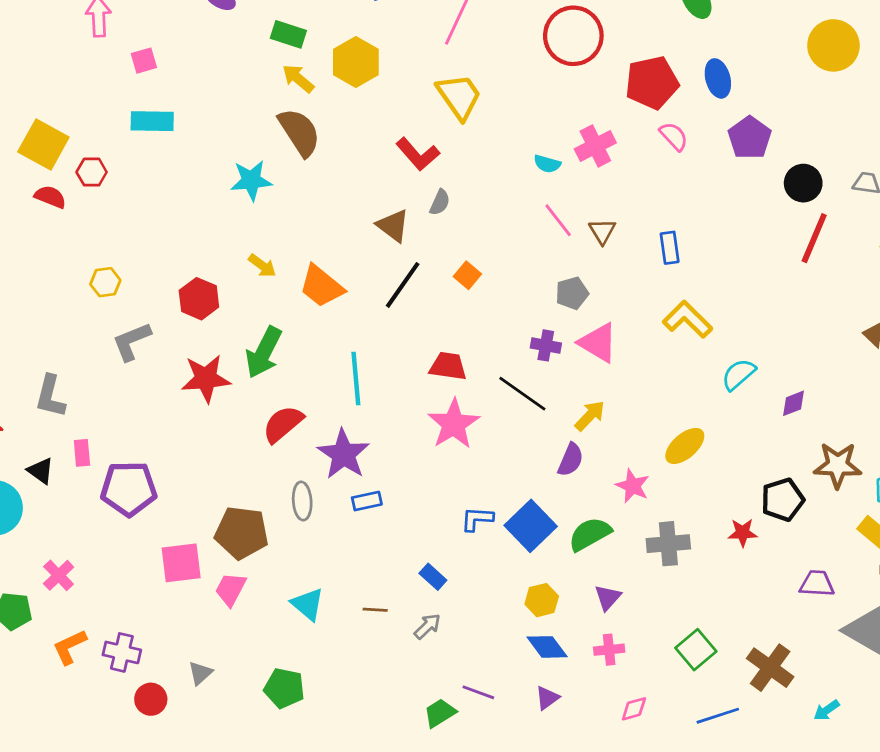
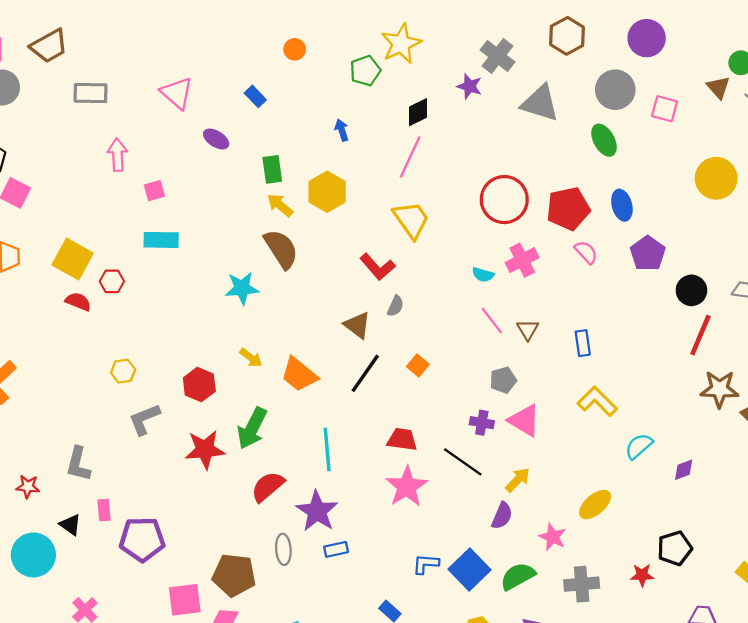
green rectangle: (288, 34) -> (272, 169), turned 64
red circle: (573, 36) -> (504, 200), moved
brown star: (838, 465) -> (719, 389), moved

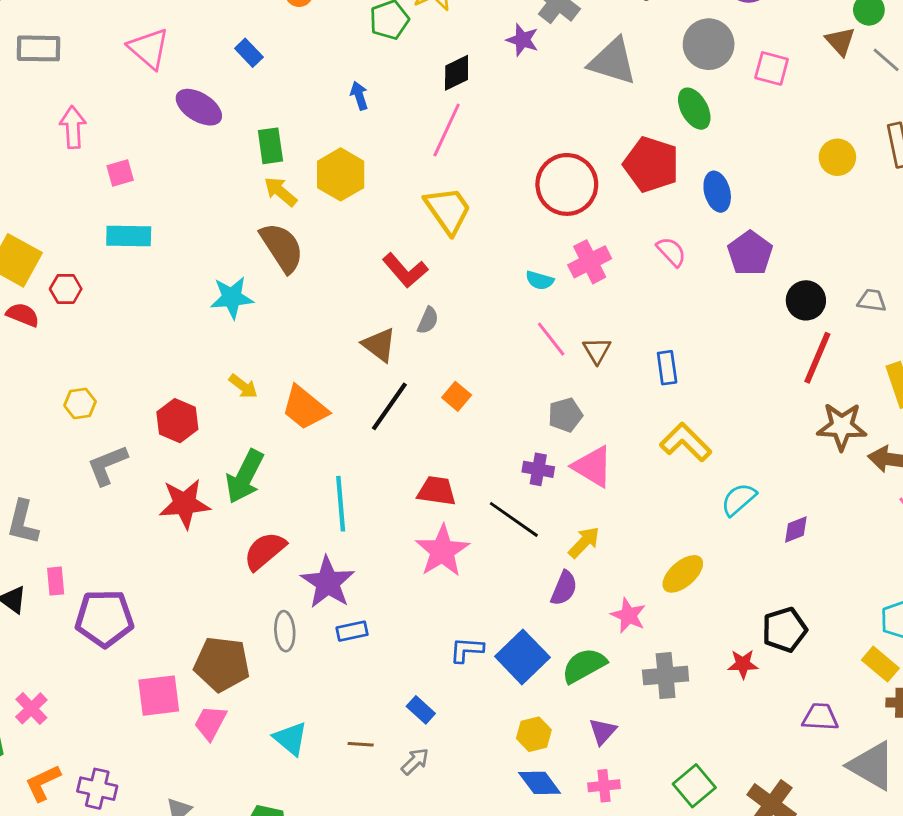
purple ellipse: (216, 139) -> (199, 107), size x1.4
yellow circle: (716, 178) -> (837, 157), size x0.7
red pentagon: (568, 209) -> (651, 164), moved, turned 30

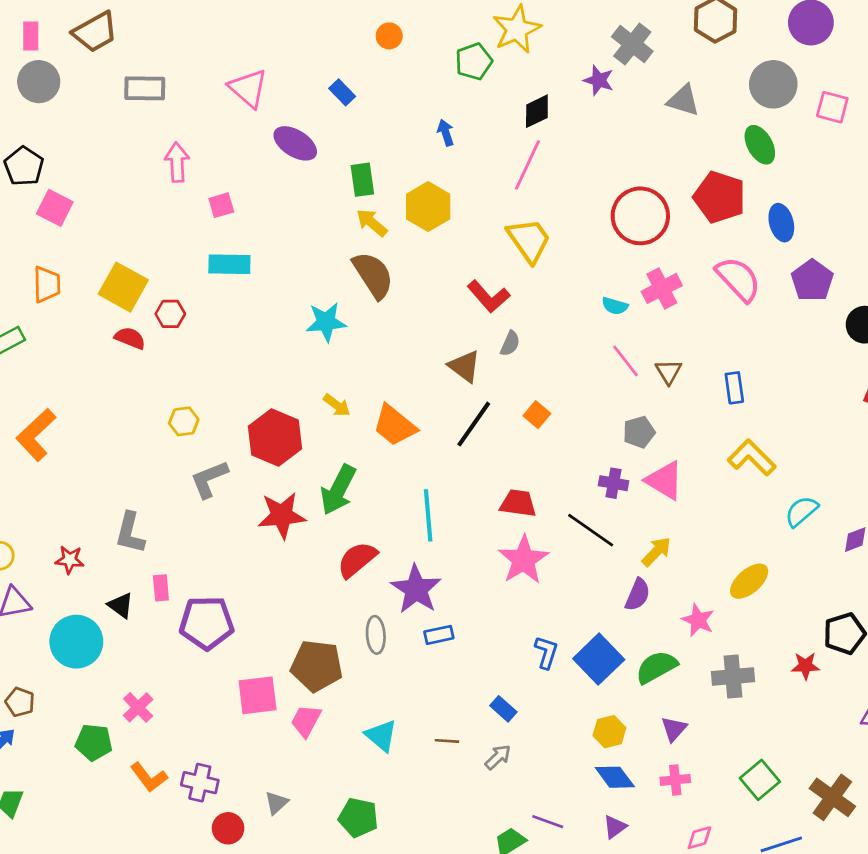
gray triangle: (613, 61) -> (683, 100), size x0.7
pink semicircle: (671, 252) -> (738, 279), size x1.6
red hexagon: (177, 421) -> (275, 437), size x1.4
blue L-shape: (467, 650) -> (546, 652), turned 104
orange L-shape: (43, 783) -> (149, 777), turned -102

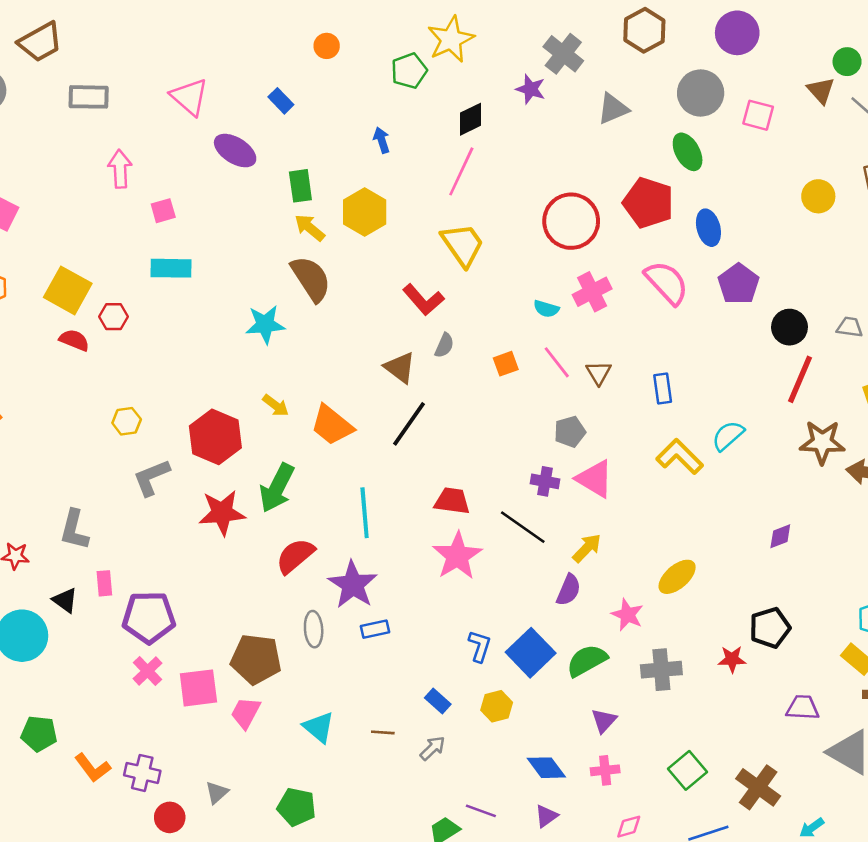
gray triangle: (683, 100) -> (613, 109), turned -40
orange square: (537, 415) -> (506, 364), moved, turned 30
cyan semicircle: (801, 511) -> (728, 436), moved
pink cross: (138, 707) -> (147, 671), moved
yellow hexagon: (609, 732) -> (497, 706), moved

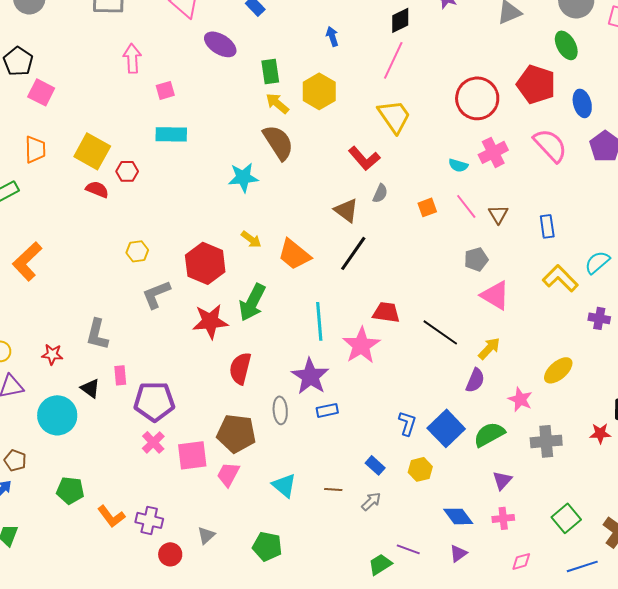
purple cross: (545, 481) -> (599, 318), moved
red semicircle: (295, 556) -> (240, 368), moved, turned -36
pink star: (457, 556) -> (361, 345), moved

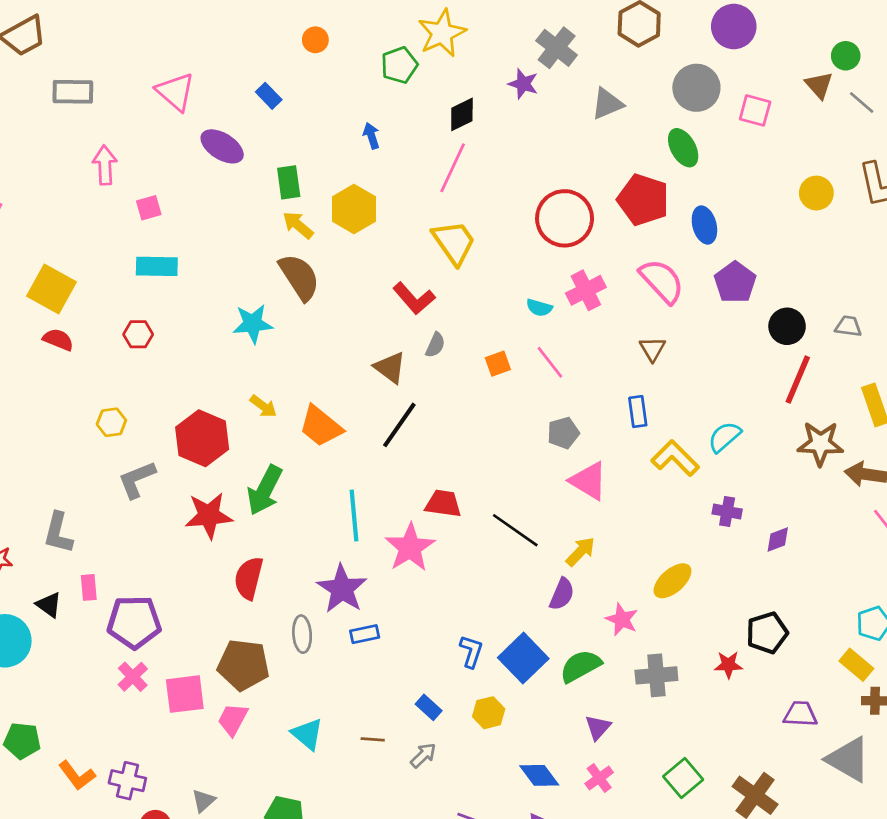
red hexagon: (127, 171) -> (138, 334), moved
brown triangle: (498, 214) -> (652, 349), moved
blue rectangle: (547, 226) -> (638, 412), moved
pink cross: (503, 518) -> (599, 778), turned -30

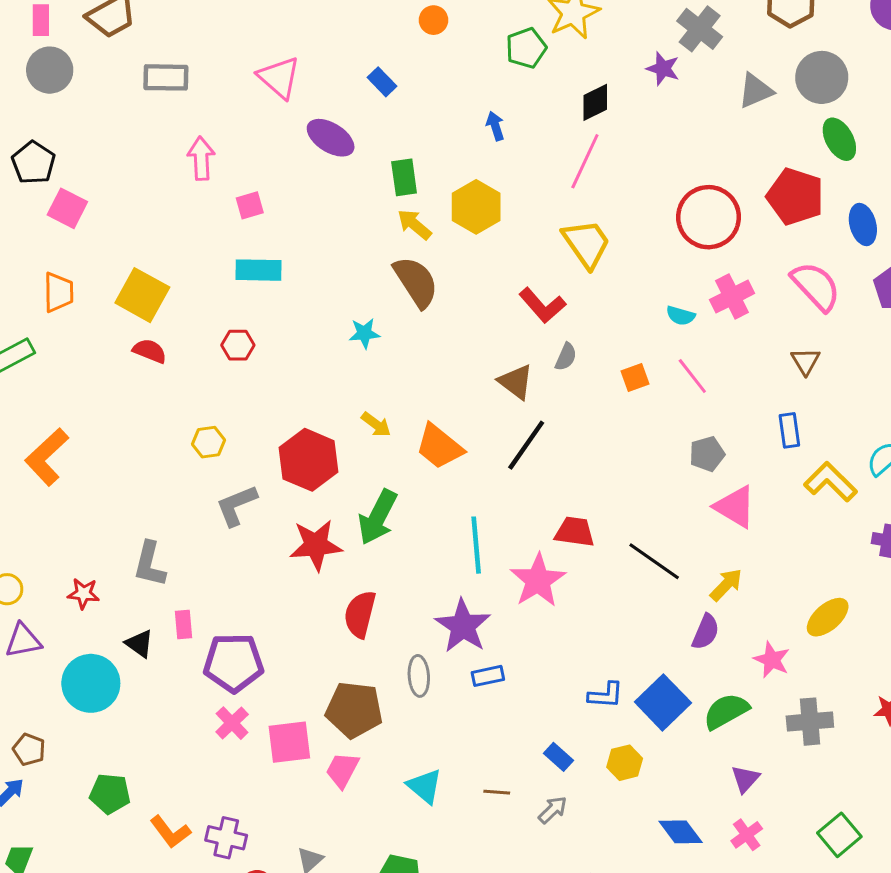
gray circle: (696, 88) -> (822, 77), moved
cyan star: (253, 324) -> (364, 333), size x0.7
blue L-shape: (471, 651) -> (606, 695), turned 76

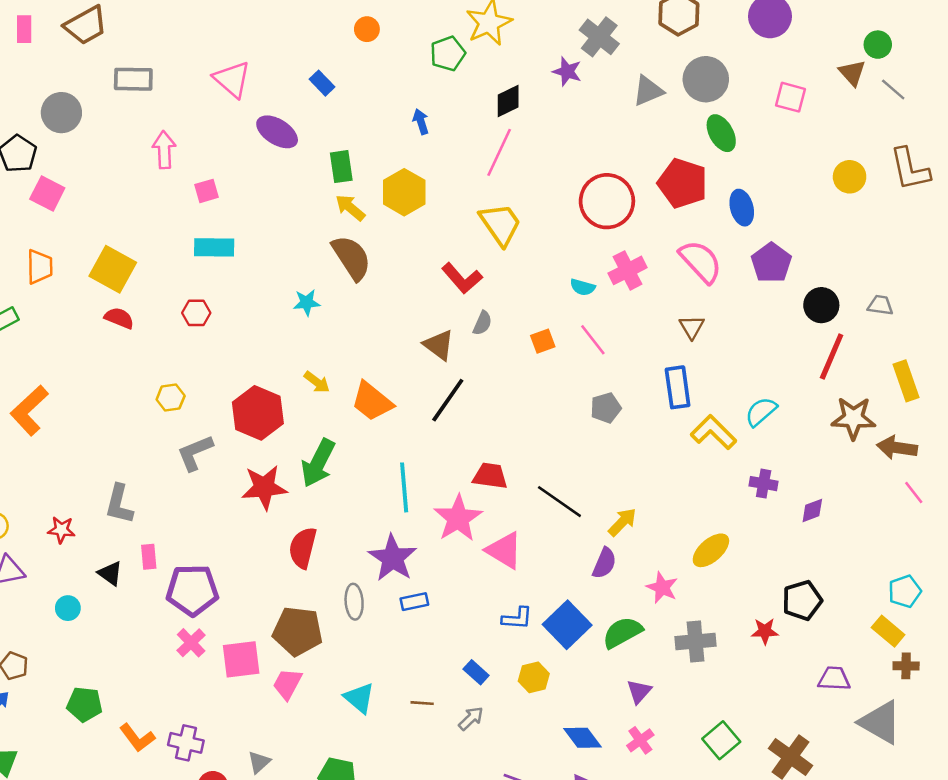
gray circle: (50, 70) -> (61, 113), moved
blue rectangle: (789, 430) -> (678, 387), size x1.4
pink triangle: (735, 507) -> (504, 550), moved
cyan circle: (91, 683) -> (68, 608), size x0.5

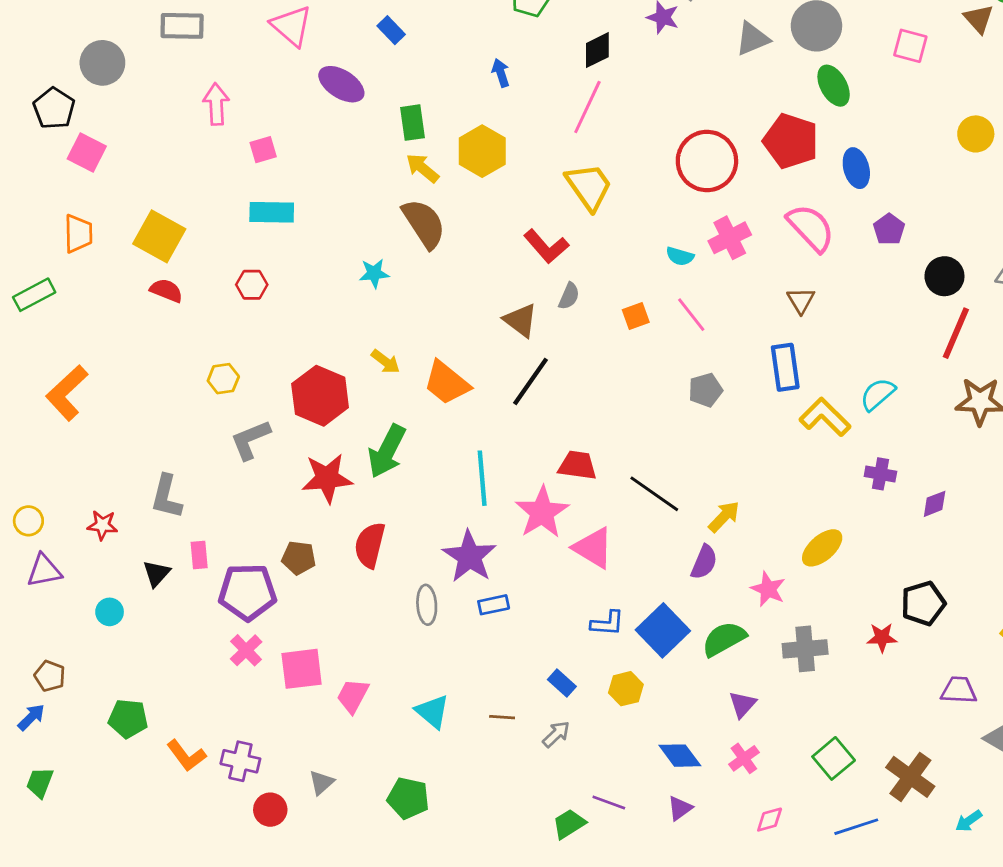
purple pentagon: (771, 263) -> (889, 229), size x0.7
black triangle: (110, 573) -> (156, 573), turned 36
brown pentagon: (298, 631) -> (299, 558), moved, size x0.6

